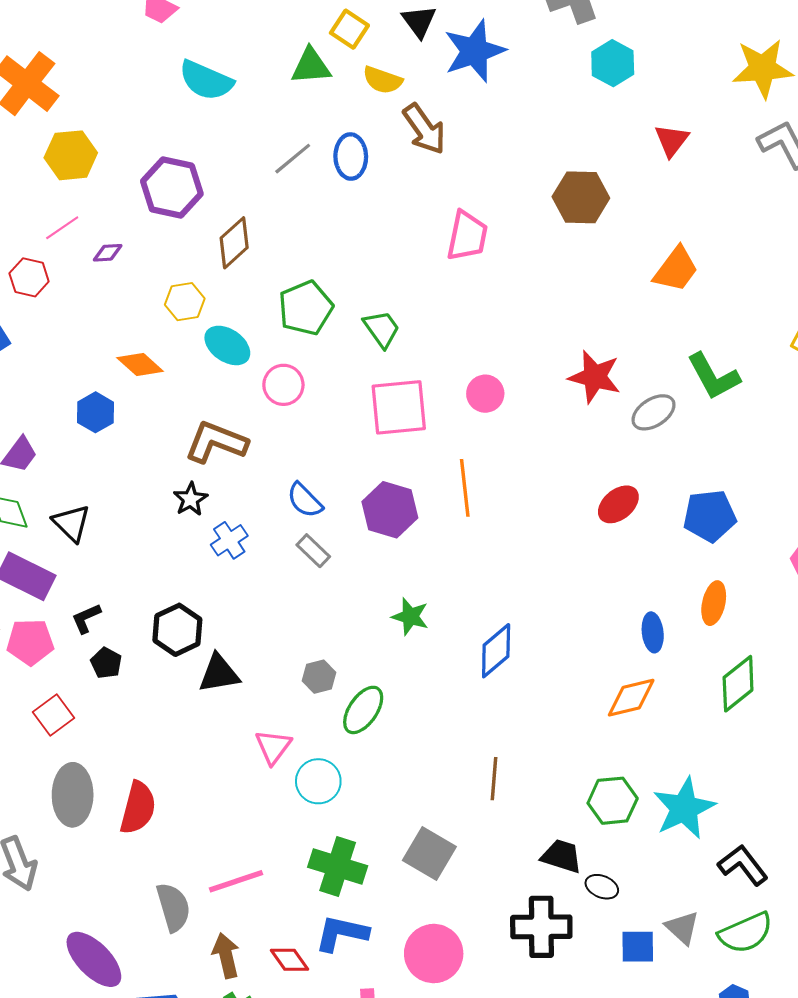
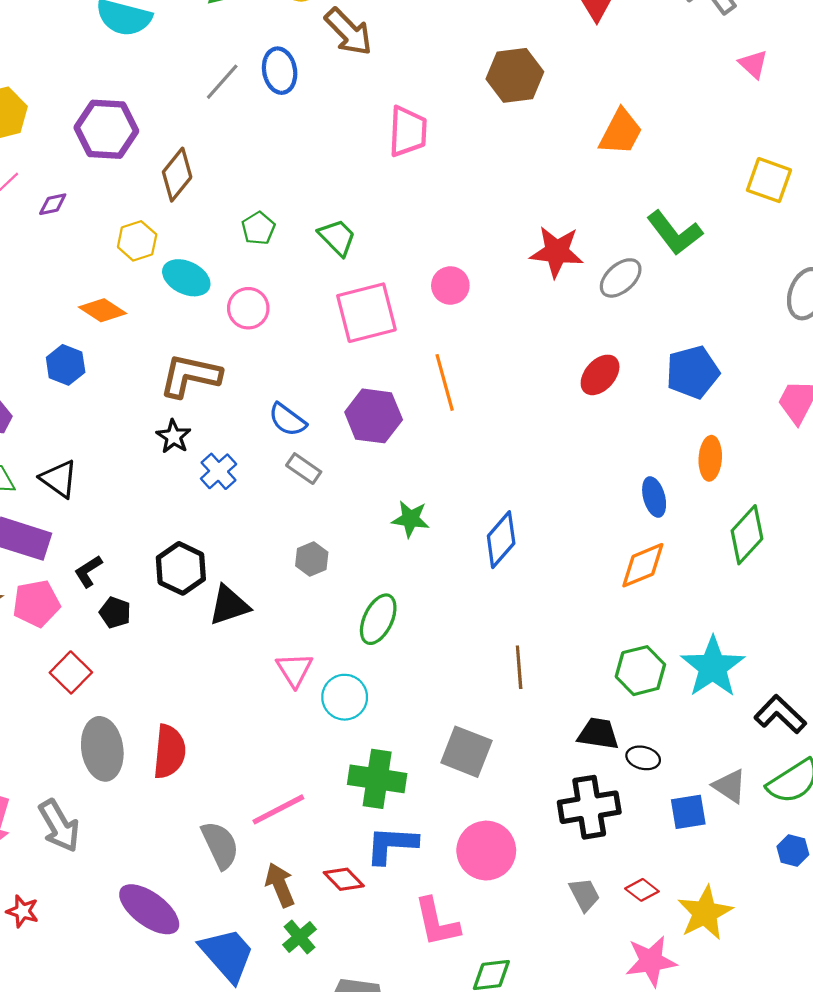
green pentagon: (306, 308) -> (258, 228), size x0.6
gray hexagon: (319, 677) -> (312, 559), moved

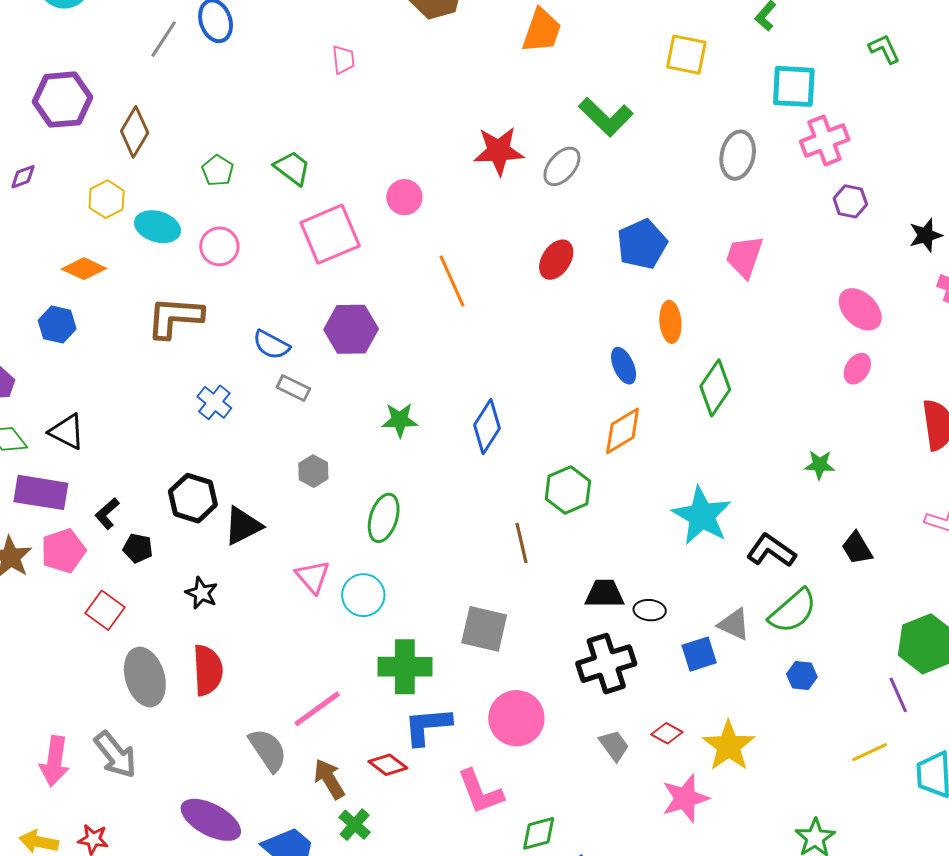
pink trapezoid: (408, 131) -> (343, 60), size x0.6
orange line: (445, 382) -> (452, 281), moved
black star: (174, 436) -> (202, 593), moved
green hexagon: (640, 671) -> (568, 490), moved

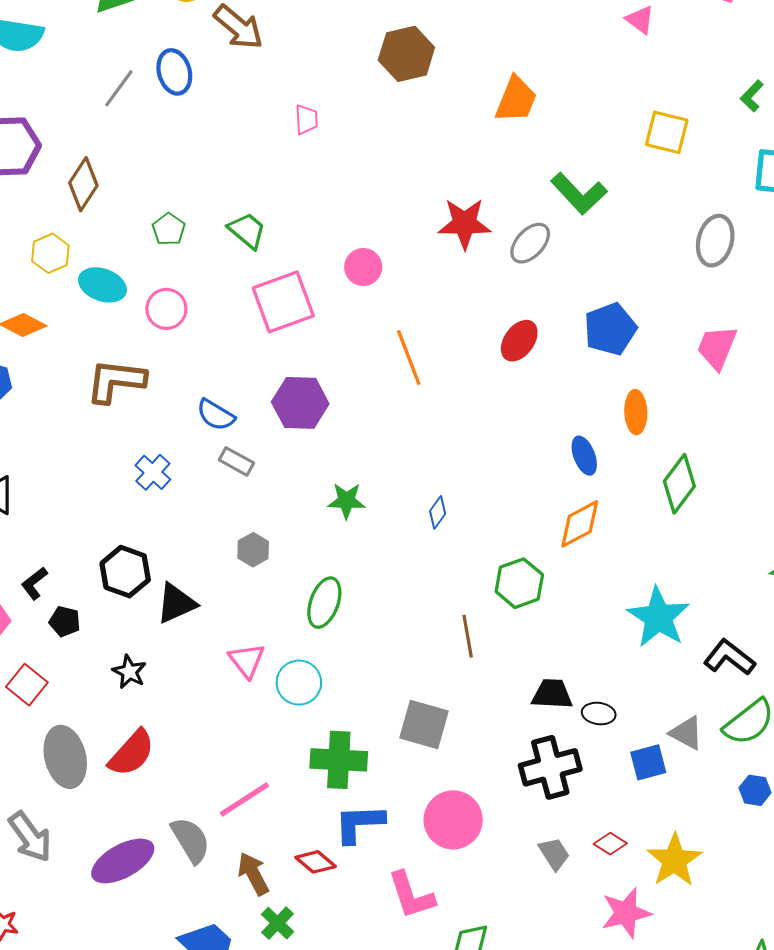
blue diamond: (487, 427) -> (438, 512), size x0.6
red semicircle: (208, 670) -> (132, 753), turned 42
purple ellipse: (211, 820) -> (123, 861), moved, turned -60

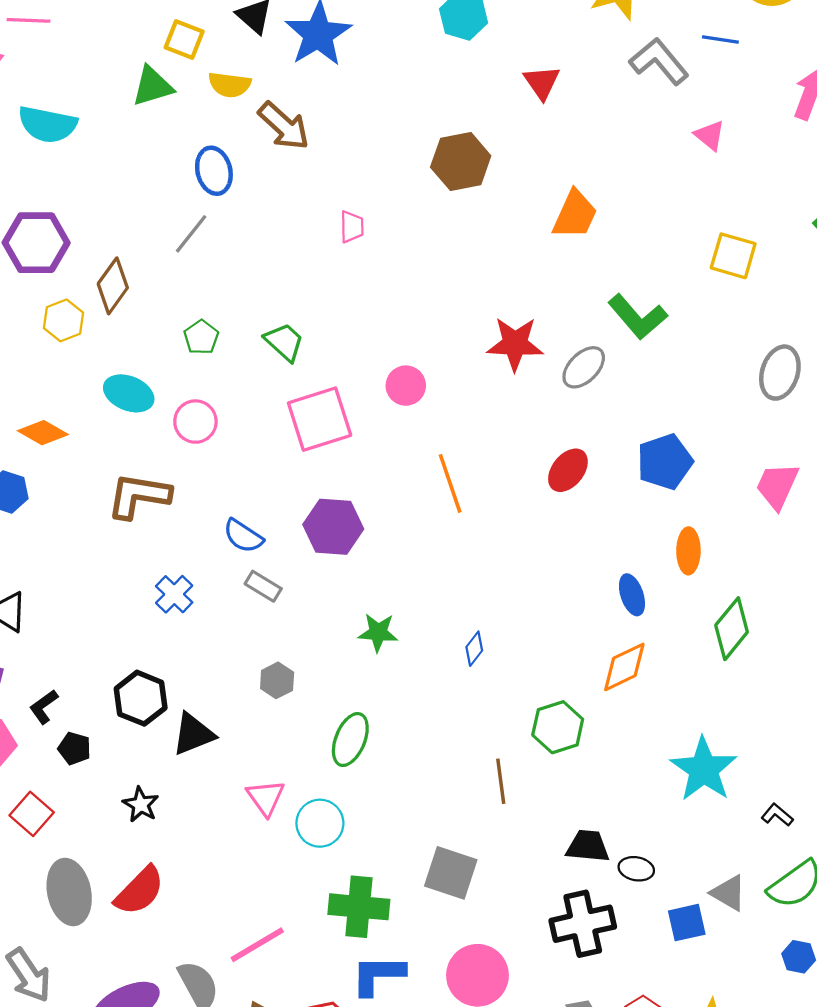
gray line: (119, 88) -> (191, 234), moved
yellow hexagon: (50, 253) -> (64, 320), moved
black L-shape: (729, 657) -> (777, 815), size x0.6

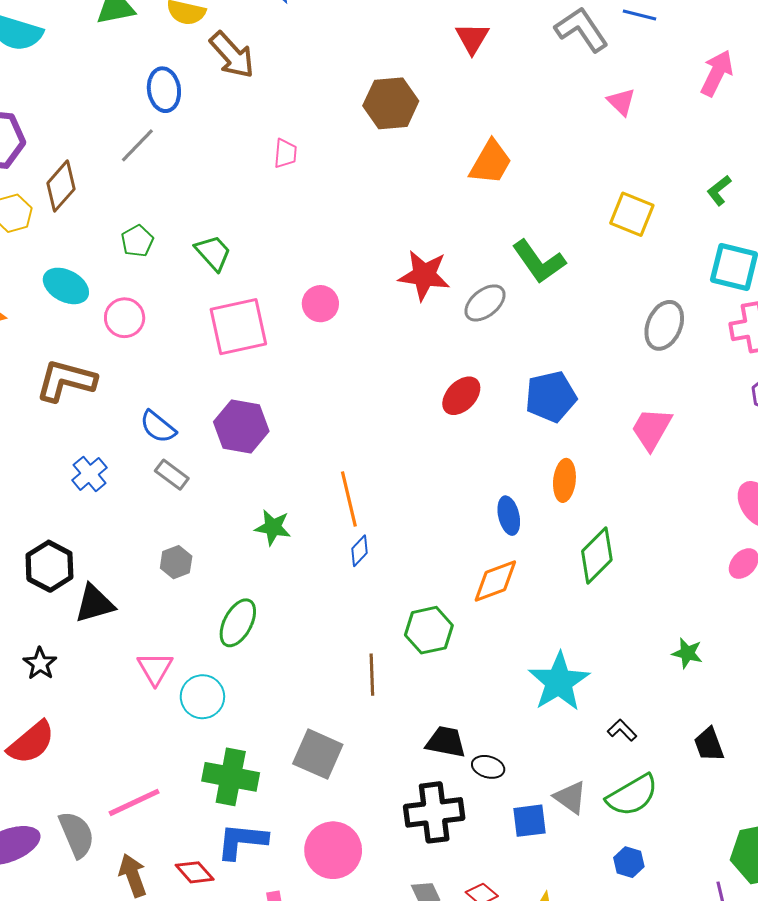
orange line: (450, 483) -> (349, 499), moved

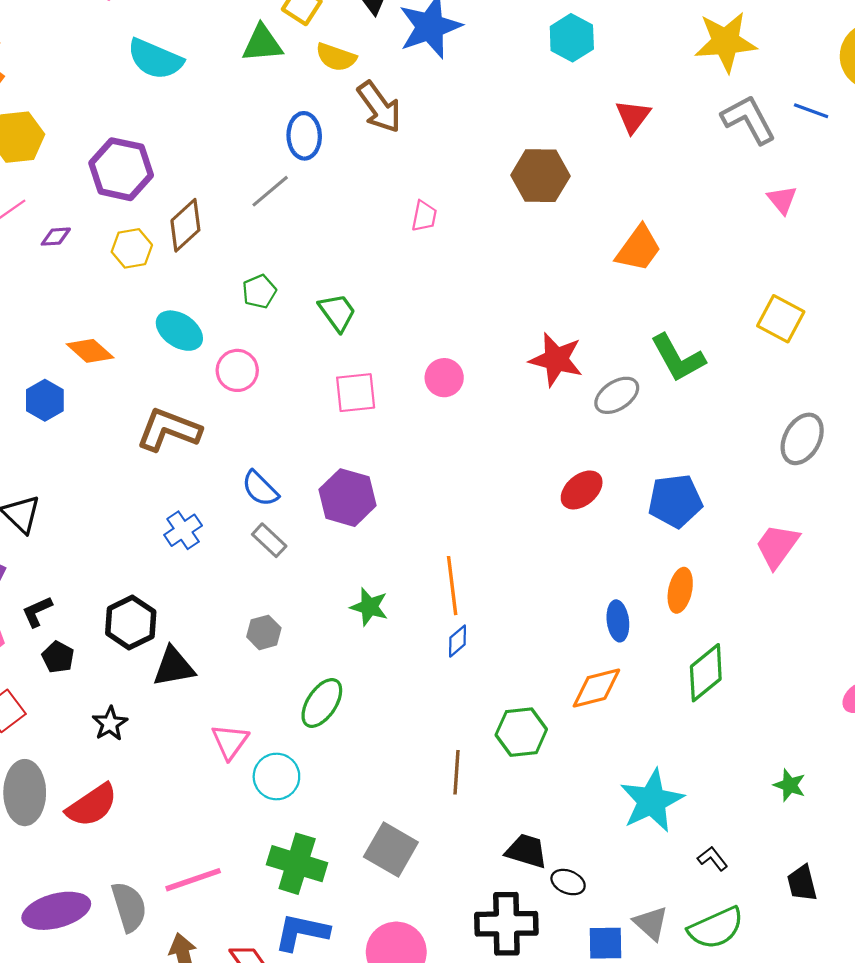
pink square: (238, 327) -> (356, 393), size x0.7

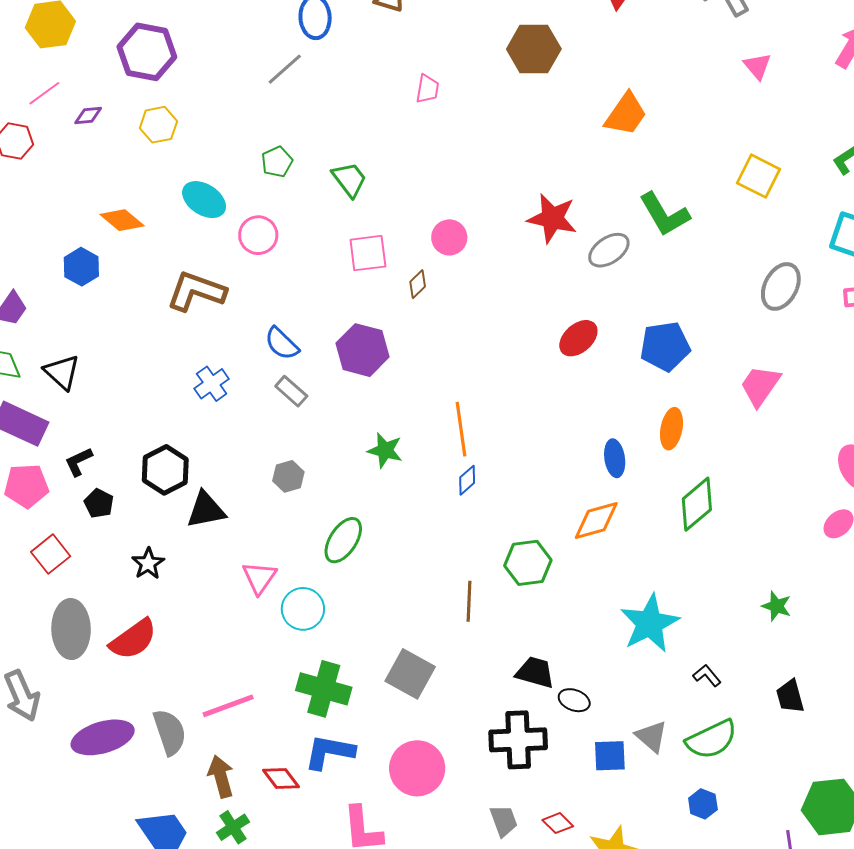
brown diamond: (185, 225) -> (418, 284), moved, size x0.6

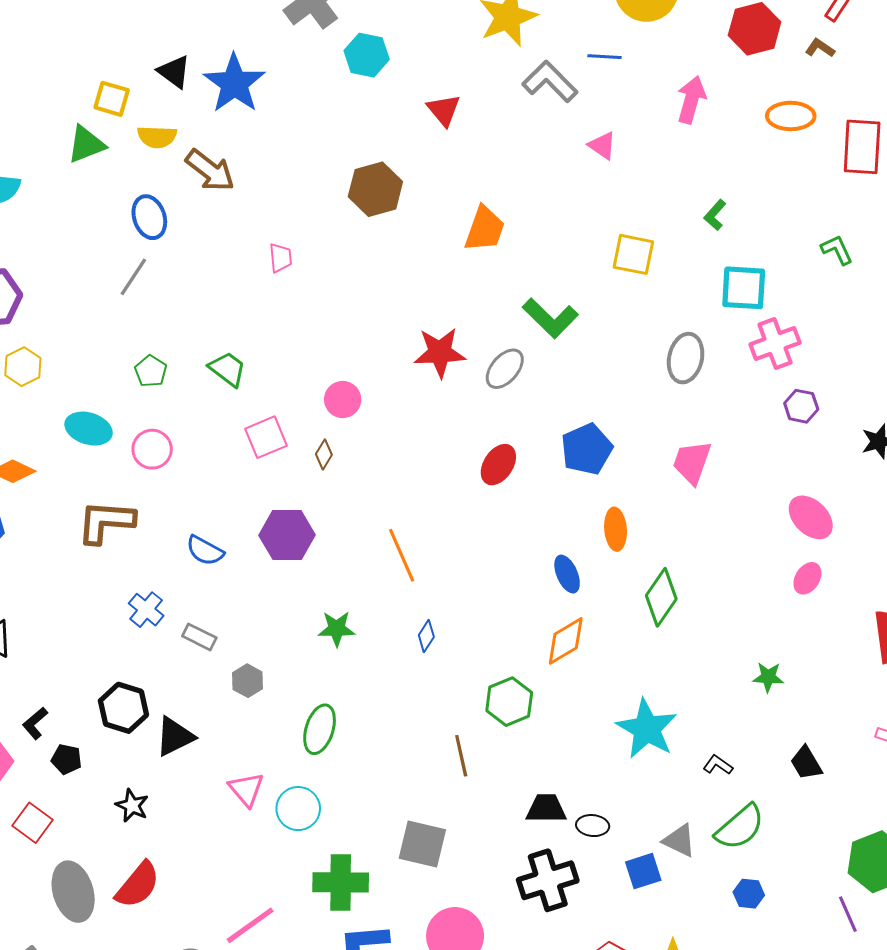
gray rectangle: (291, 391) -> (199, 637), moved
orange line: (461, 429) -> (402, 555), moved

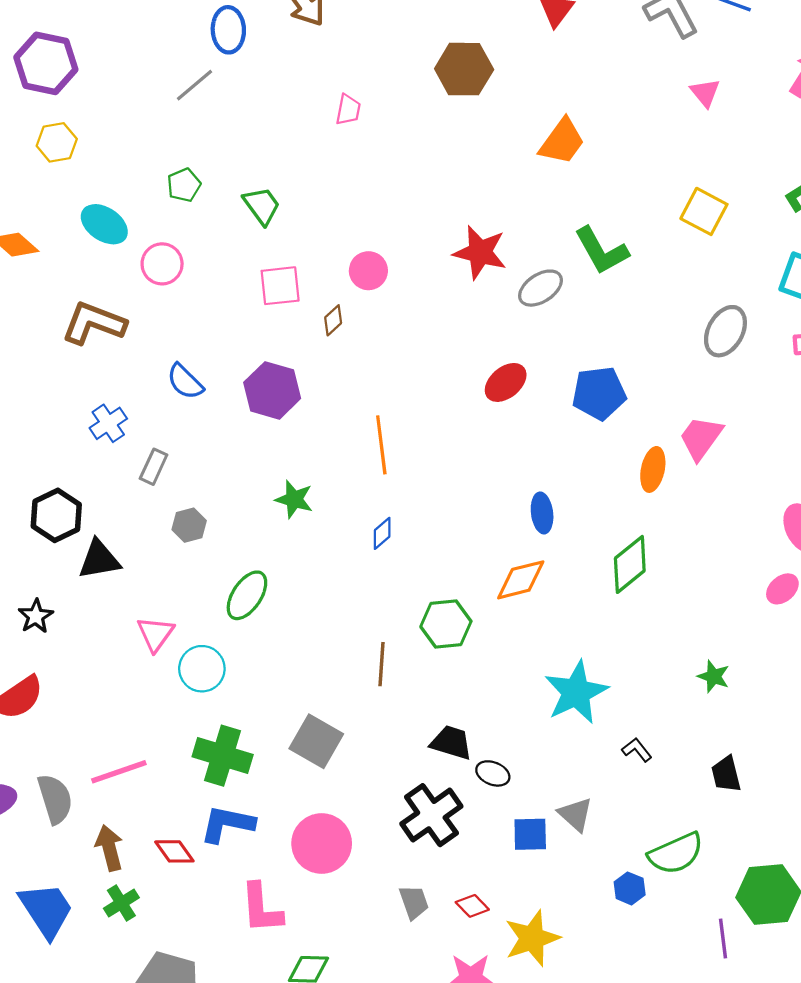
orange ellipse: (616, 529) -> (653, 469), moved
gray rectangle: (199, 637) -> (154, 467), turned 72
green semicircle: (740, 827) -> (676, 853), moved
black cross: (548, 880) -> (431, 815), turned -34

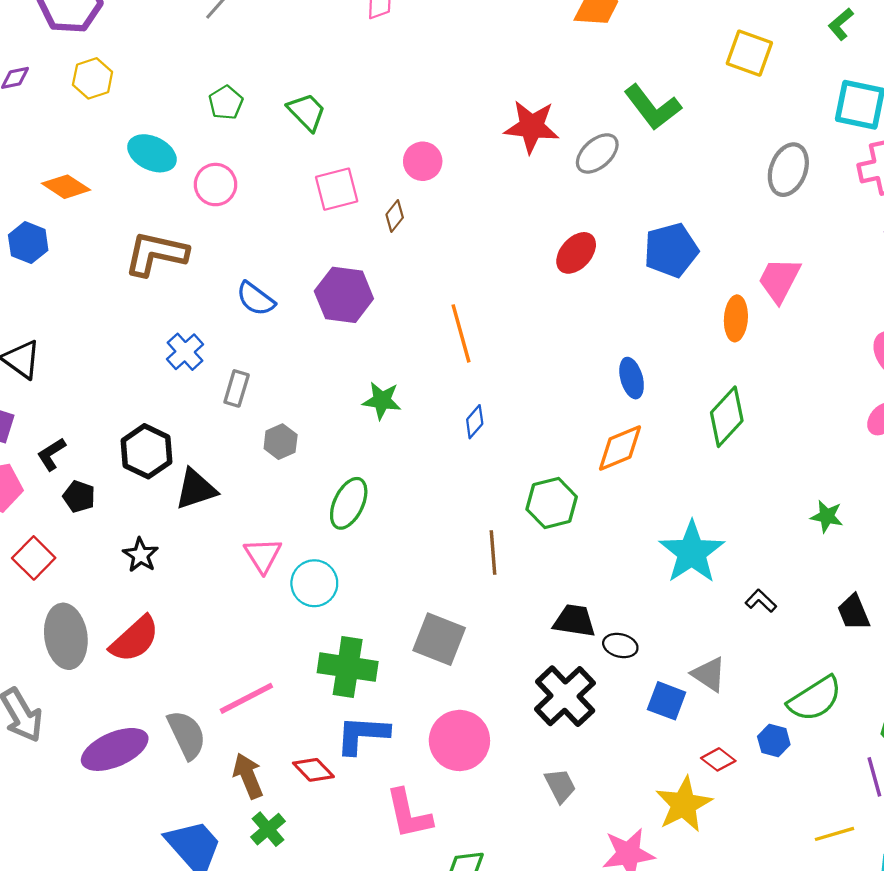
blue square: (530, 834) -> (667, 701), turned 30
red diamond: (472, 906) -> (718, 759), moved

